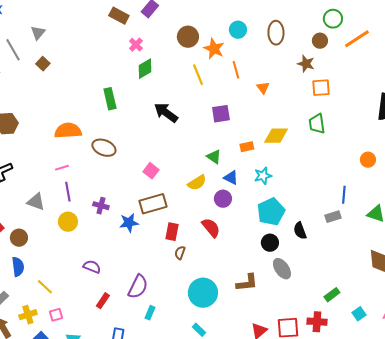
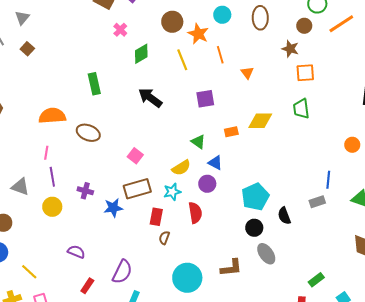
green diamond: (145, 69) -> (141, 54), moved
pink line: (62, 168) -> (46, 153), turned -64
cyan star: (263, 176) -> (172, 192), moved
red semicircle: (211, 228) -> (195, 213), turned 30

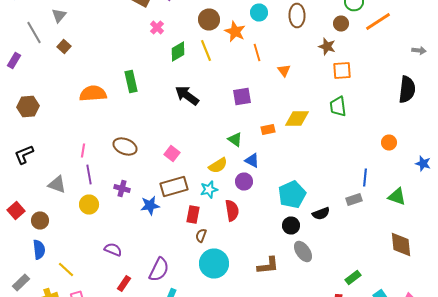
yellow line: (182, 60) -> (206, 50), moved
orange semicircle: (52, 116) -> (93, 94), moved
brown ellipse: (88, 133) -> (125, 146), moved
black semicircle: (284, 216) -> (321, 214), turned -90
cyan circle: (187, 278) -> (214, 264), moved

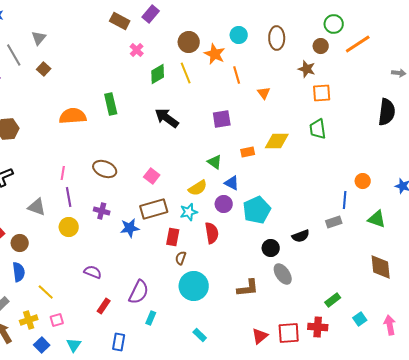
orange circle: (389, 142) -> (363, 181), moved
cyan pentagon: (292, 194) -> (257, 210), moved

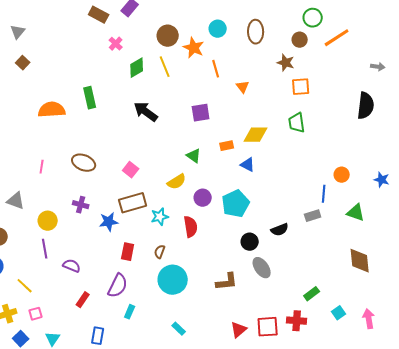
blue triangle: (232, 183) -> (248, 165), moved
purple line: (69, 197) -> (45, 249), moved
cyan star: (189, 212) -> (160, 217), moved
red rectangle: (173, 237) -> (128, 252), moved

